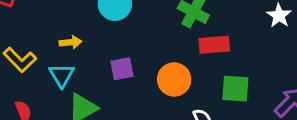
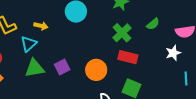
purple square: (122, 69) -> (62, 67), moved, turned -35

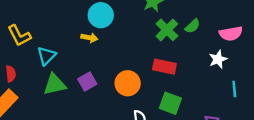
yellow arrow: (41, 26) -> (89, 38), moved
green cross: (122, 33) -> (167, 30), moved

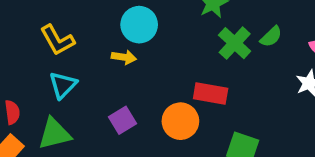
yellow L-shape: (19, 36) -> (57, 40), moved
red rectangle: (164, 67) -> (211, 94), moved
green triangle: (55, 84) -> (54, 134), moved

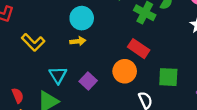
cyan triangle: (63, 85) -> (58, 75), moved
red rectangle: (211, 94) -> (139, 49), turned 40

